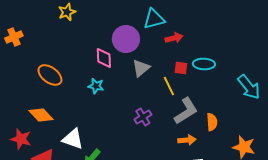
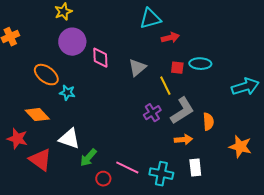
purple circle: (126, 39) -> (72, 42), moved
cyan star: (96, 86) -> (67, 93), moved
cyan arrow: (249, 87) -> (245, 87), turned -68
purple cross: (143, 117) -> (152, 113), moved

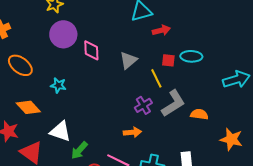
orange ellipse: (46, 75) -> (20, 65), moved
orange semicircle: (208, 122) -> (199, 114), turned -78
orange arrow: (183, 140) -> (132, 132), moved

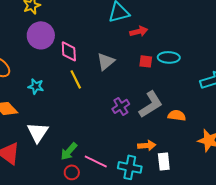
yellow line: (156, 78) -> (76, 79), moved
white triangle: (60, 131) -> (38, 132), turned 45
orange arrow: (132, 132) -> (147, 145), moved
green arrow: (79, 150) -> (69, 151), moved

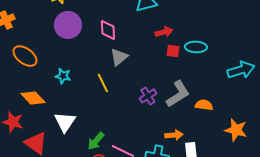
red arrow: (139, 31) -> (164, 32), moved
pink diamond: (69, 51) -> (108, 30), moved
gray triangle: (106, 61) -> (119, 57), moved
yellow line: (76, 79) -> (103, 83), moved

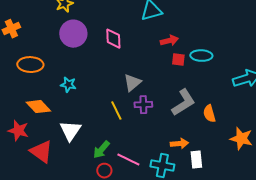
orange ellipse: (25, 56) -> (30, 65), turned -35
gray triangle: (119, 57) -> (132, 83), moved
yellow line: (103, 83) -> (116, 111), moved
purple cross: (148, 96) -> (143, 105), moved, turned 30
orange semicircle: (204, 105) -> (209, 114), turned -114

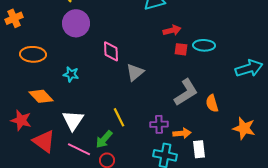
pink diamond: (113, 39) -> (111, 51), moved
purple cross: (143, 105) -> (159, 124), moved
yellow line: (116, 111) -> (119, 117), moved
pink line: (128, 160) -> (79, 149), moved

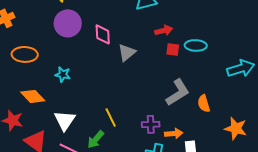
pink diamond: (111, 51) -> (103, 34), moved
gray triangle: (135, 72) -> (127, 52), moved

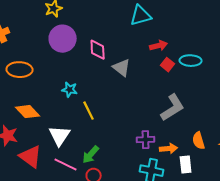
red square: (173, 49) -> (168, 65), turned 32
gray triangle: (127, 52) -> (122, 68), turned -42
cyan star: (63, 74) -> (70, 90), moved
orange semicircle: (204, 103) -> (199, 141), moved
yellow line: (111, 117) -> (89, 111), moved

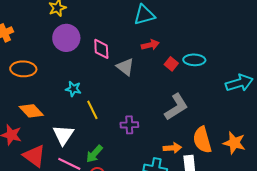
red arrow: (159, 46) -> (150, 45), moved
purple cross: (146, 140) -> (129, 125), moved
orange semicircle: (199, 141) -> (202, 140), size x1.5

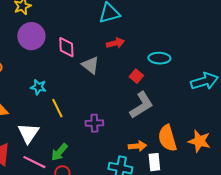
red square: (171, 64) -> (136, 76), moved

